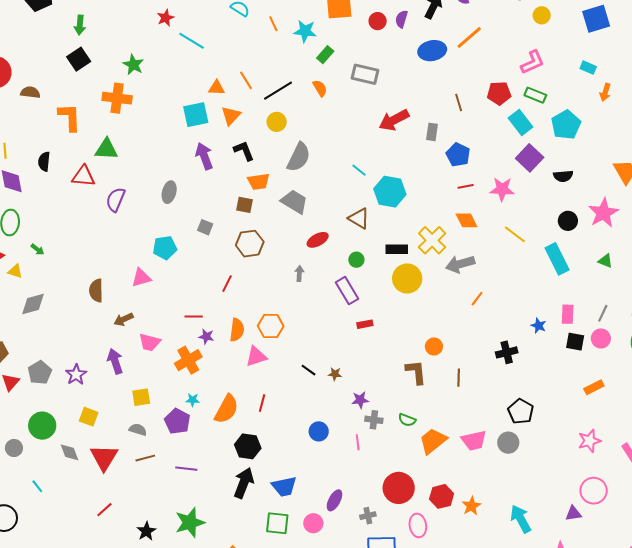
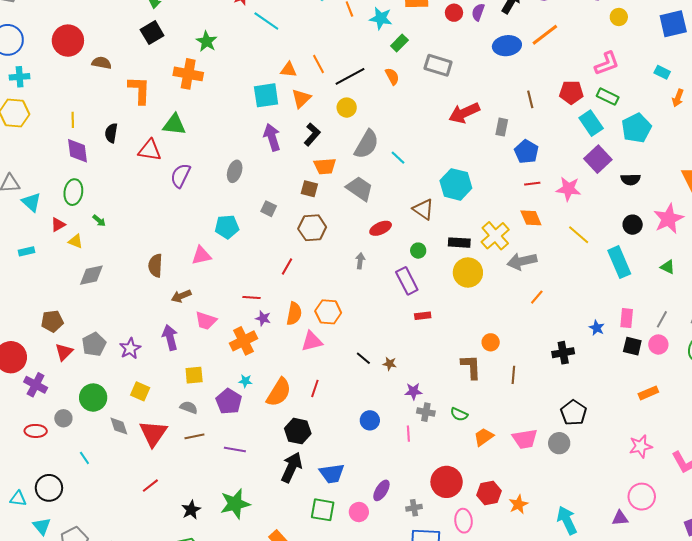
black L-shape: (244, 151) -> (312, 134), turned 60
cyan line: (359, 170) -> (398, 158), moved
orange trapezoid: (433, 441) -> (484, 437), size x0.7

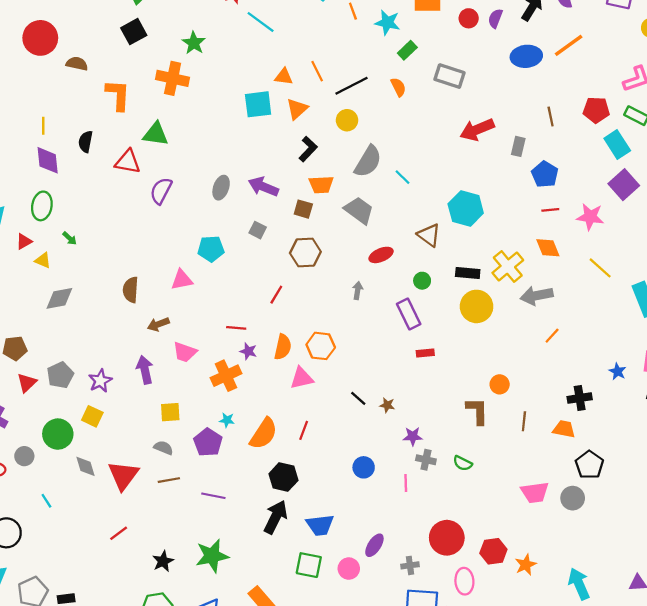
purple arrow: (272, 137) -> (263, 187), moved, turned -52
yellow square: (140, 391) -> (92, 416), moved
orange trapezoid: (484, 437) -> (564, 429), moved, turned 45

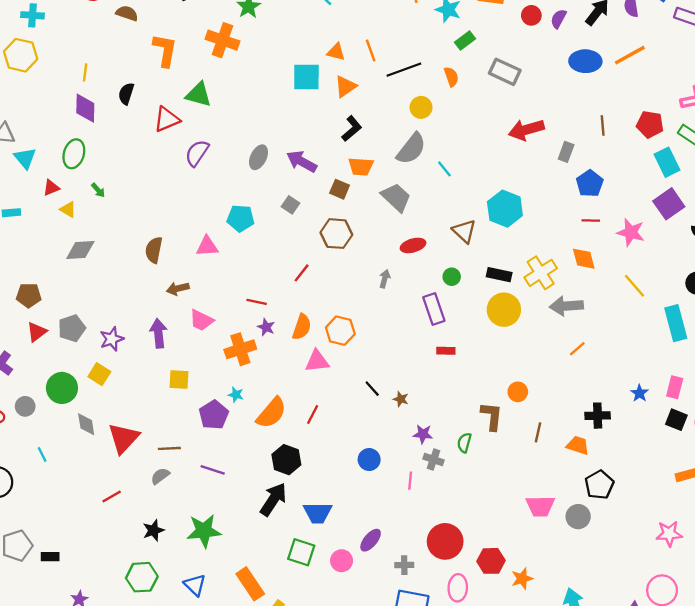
yellow circle: (347, 120) -> (421, 107), moved
red triangle: (128, 162) -> (167, 119), turned -40
gray semicircle: (163, 448) -> (160, 476), moved, turned -66
green semicircle: (463, 463) -> (464, 443), moved, turned 72

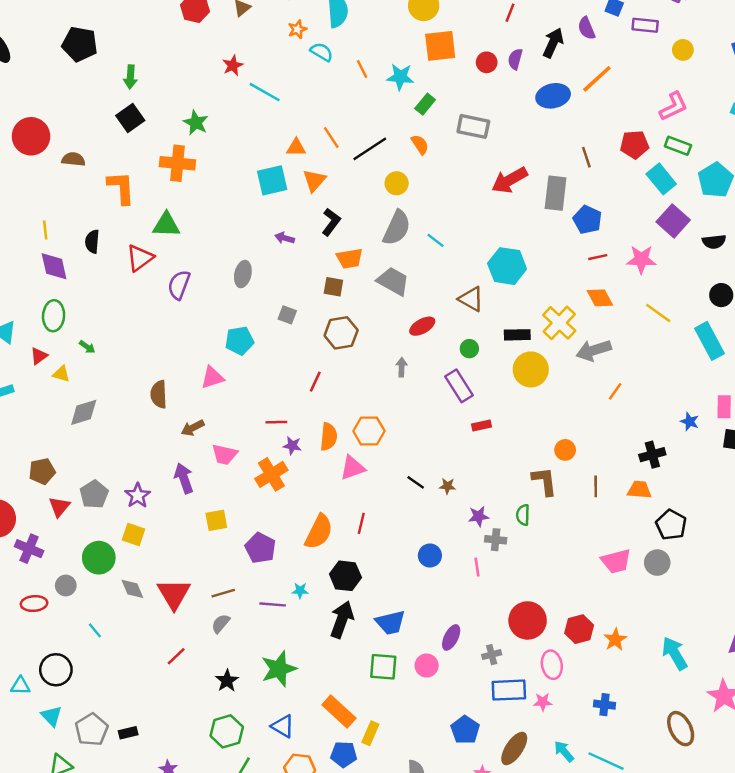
gray rectangle: (566, 152) -> (556, 193), size x1.6
purple arrow: (302, 161) -> (285, 238), moved, size x0.6
cyan star: (236, 395) -> (300, 591), moved

